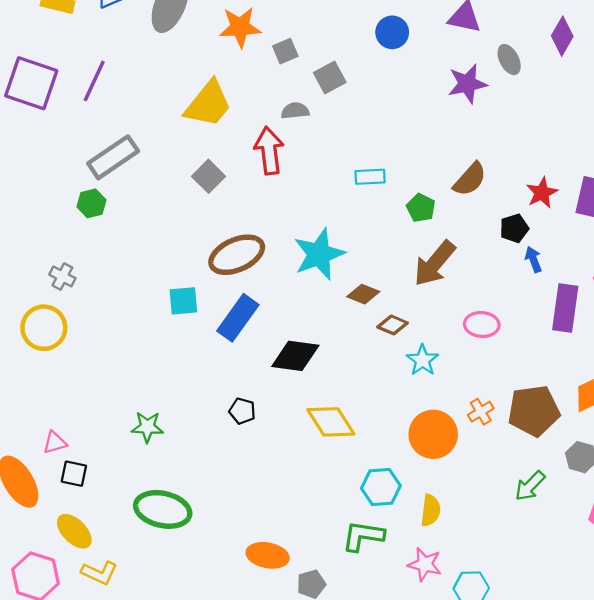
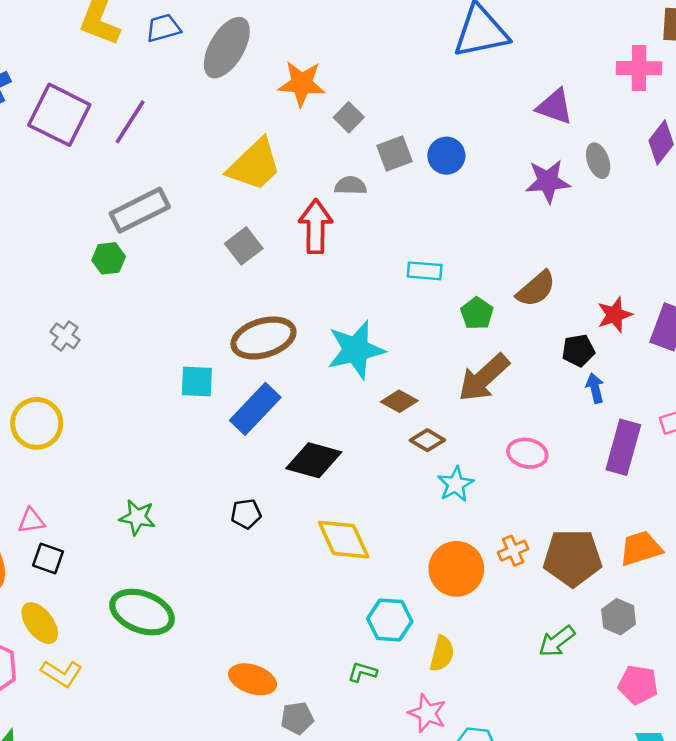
blue circle: (392, 32) -> (446, 156), moved
gray square: (285, 51) -> (349, 117), turned -30
yellow circle: (44, 328) -> (37, 423), moved
black pentagon: (242, 411) -> (246, 514), turned -30
green L-shape: (363, 536) -> (362, 672), size x0.6

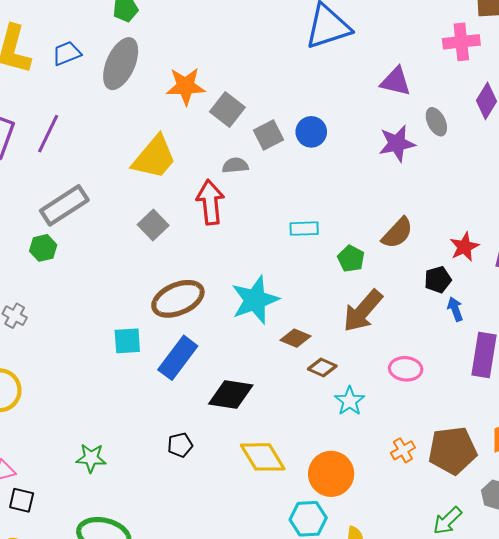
gray square: (349, 117) -> (227, 110), size x1.4
orange circle: (456, 569) -> (331, 474), moved

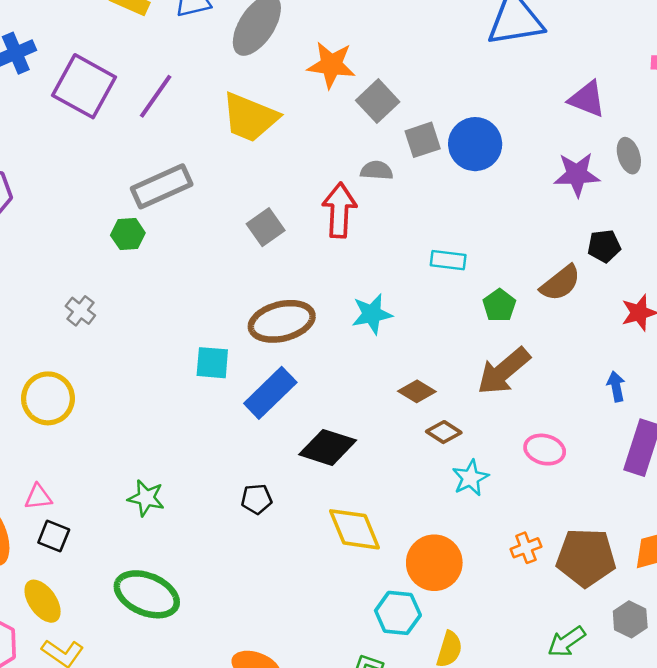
blue circle: (311, 132) -> (475, 144), size x1.4
yellow trapezoid: (154, 157) -> (250, 117), moved, turned 63
black pentagon: (438, 280) -> (604, 246), moved
cyan star: (255, 300) -> (372, 314), moved, size x0.7

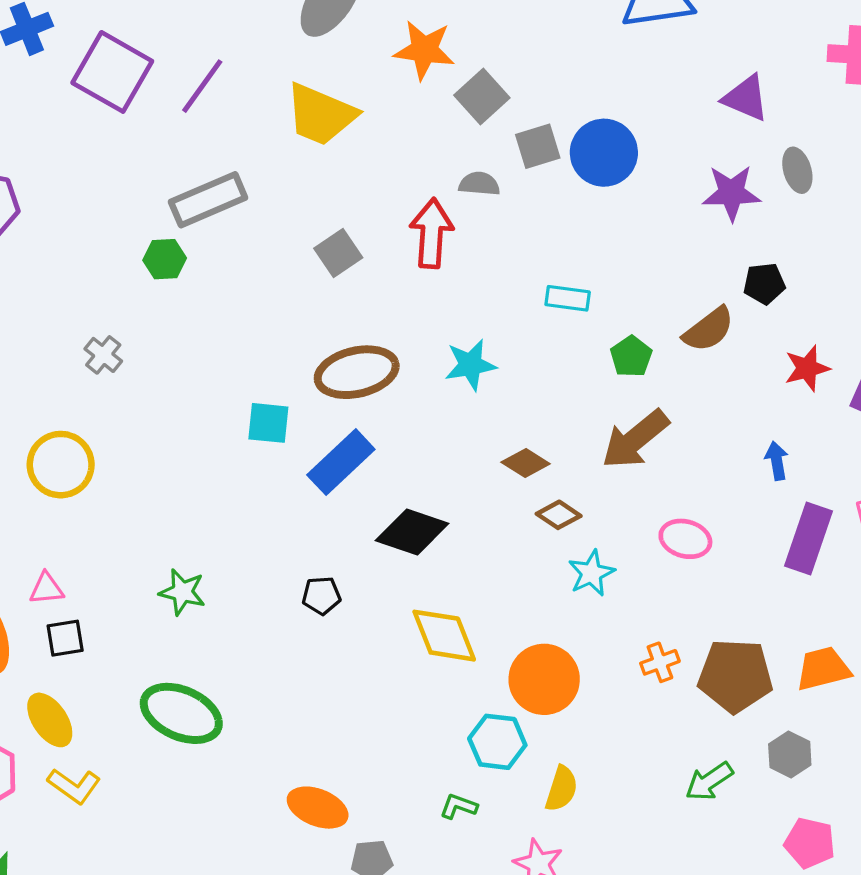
black square: (54, 536) -> (65, 638), turned -32

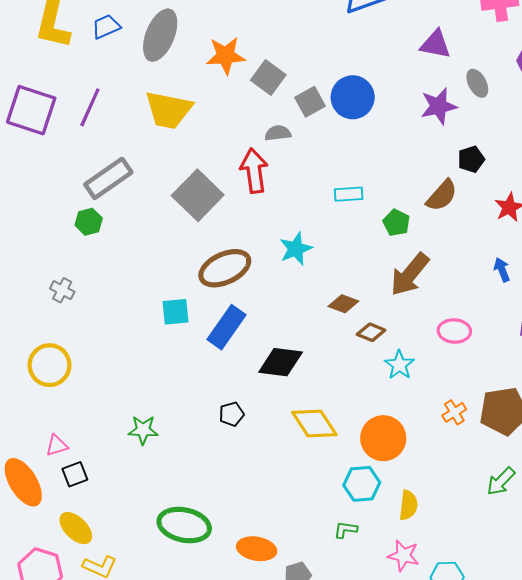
gray square: (338, 253) -> (198, 195), size x1.6
green ellipse: (181, 713) -> (184, 525), moved

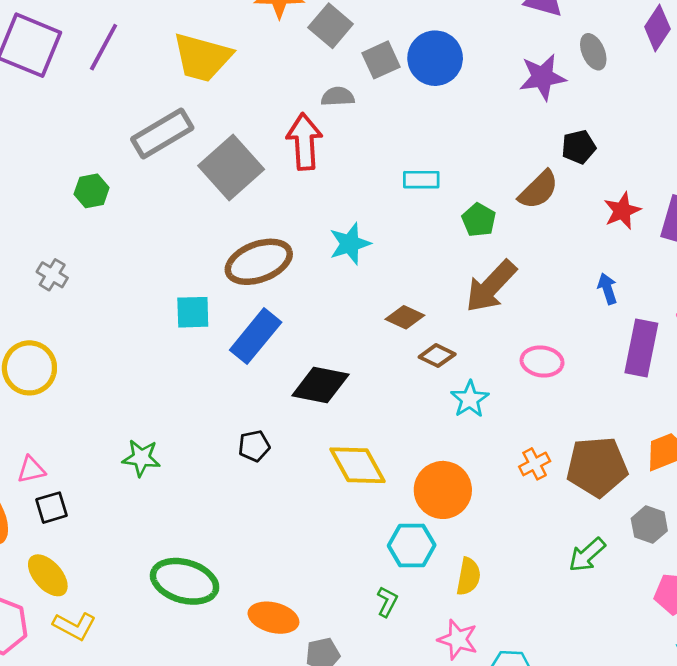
gray rectangle: (108, 178) -> (162, 133), moved
green L-shape: (346, 530) -> (387, 602), turned 105

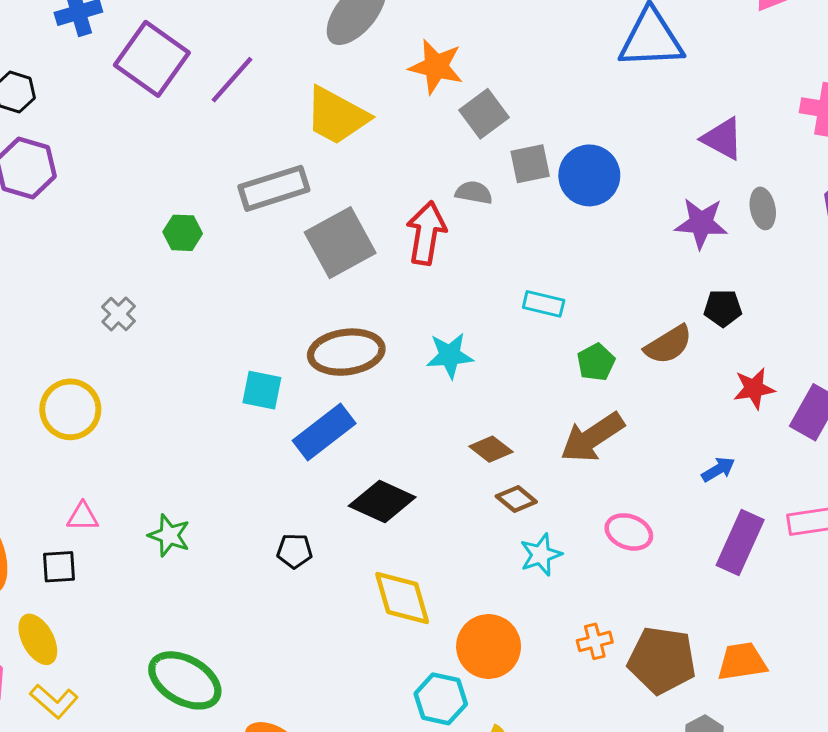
blue arrow: (607, 289) -> (718, 469), turned 64
pink triangle: (31, 470) -> (83, 517), moved

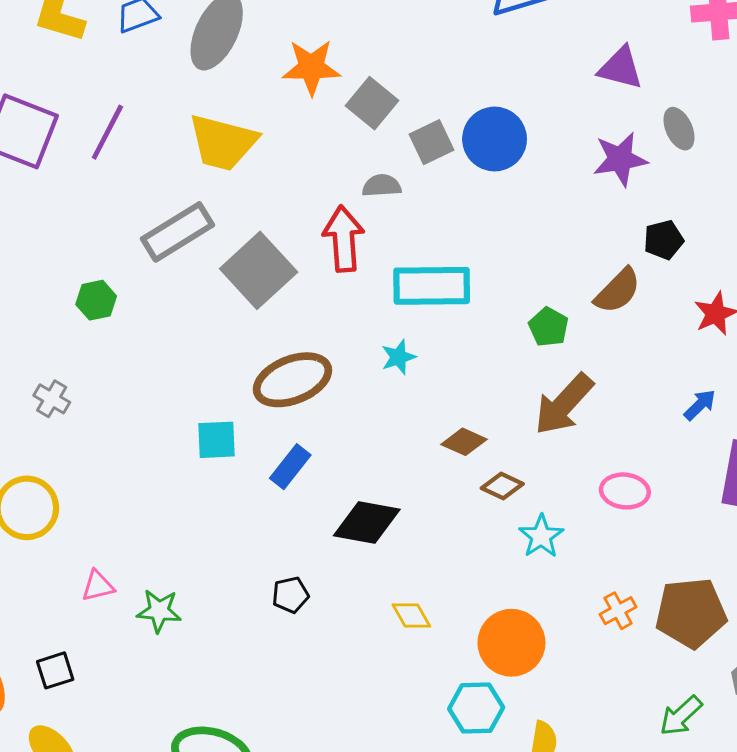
cyan rectangle: (544, 304) -> (432, 286), moved, size x1.8
cyan star: (450, 355) -> (398, 357), size x0.7
blue rectangle: (324, 432) -> (290, 467), size x0.7
pink triangle: (83, 517) -> (98, 586), moved
yellow diamond: (402, 598) -> (411, 615), size x0.6

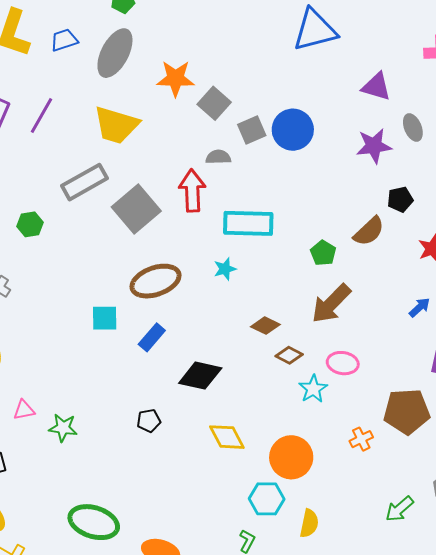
pink ellipse: (625, 491) -> (343, 363), moved
brown pentagon: (691, 613) -> (407, 411), moved
yellow diamond: (411, 615) -> (227, 437), size x1.4

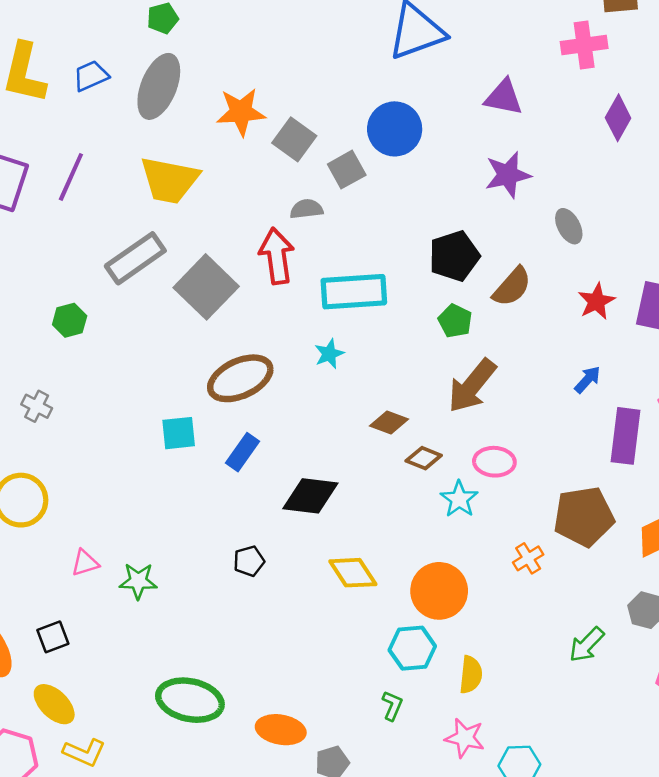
gray ellipse: (413, 127) -> (569, 226), moved
blue circle: (293, 130) -> (395, 129), moved
black pentagon: (400, 199) -> (454, 256), moved, size x1.5

